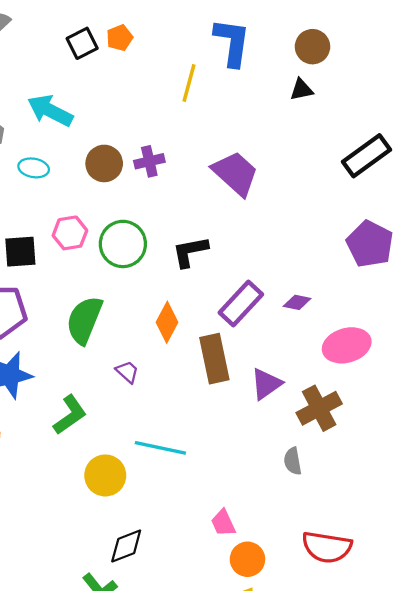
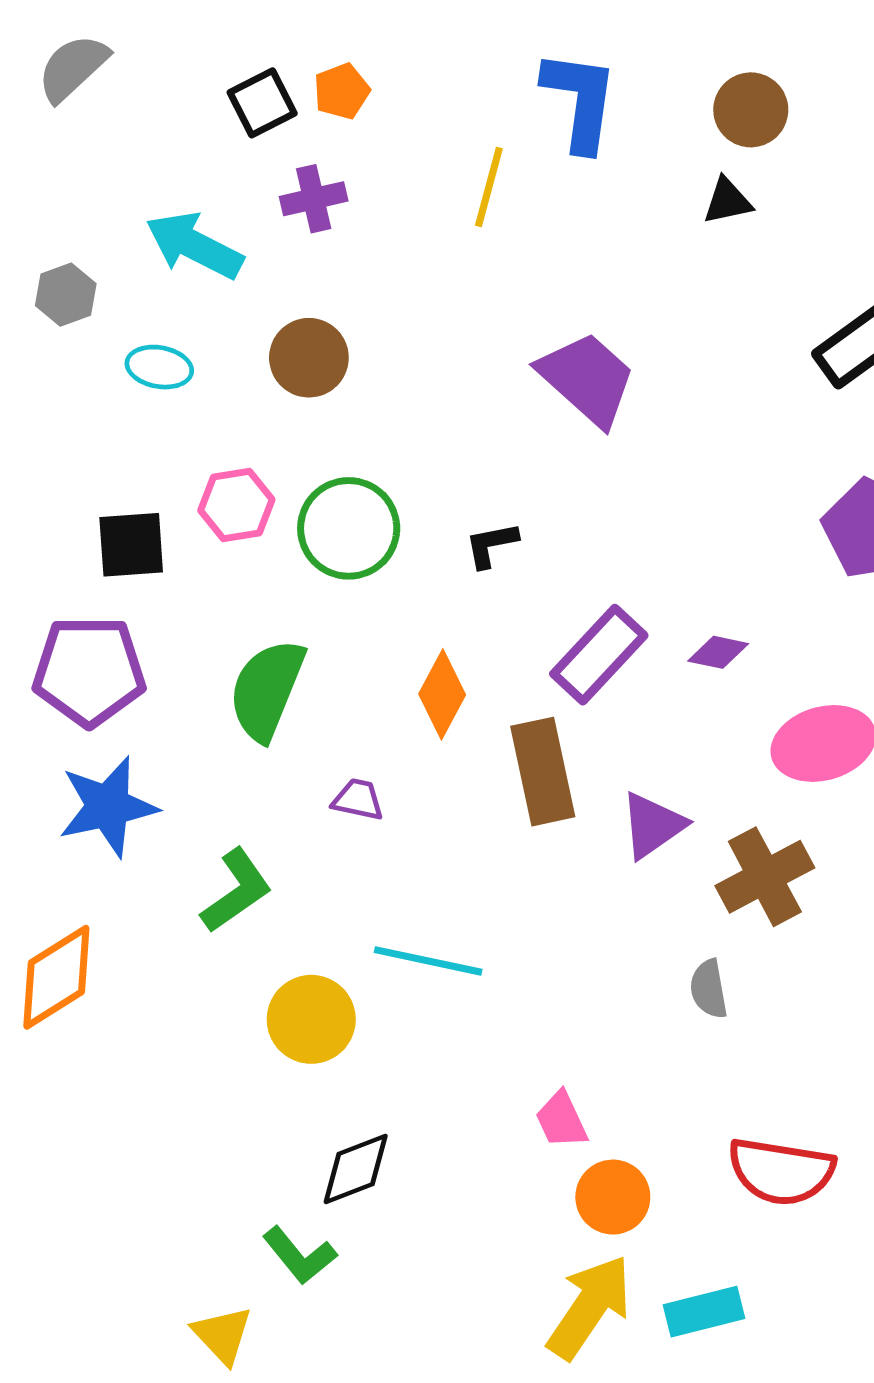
purple cross: (149, 161) -> (314, 199), moved
black L-shape: (190, 252) -> (491, 545), size x0.7
purple trapezoid: (127, 372) -> (358, 800), turned -30

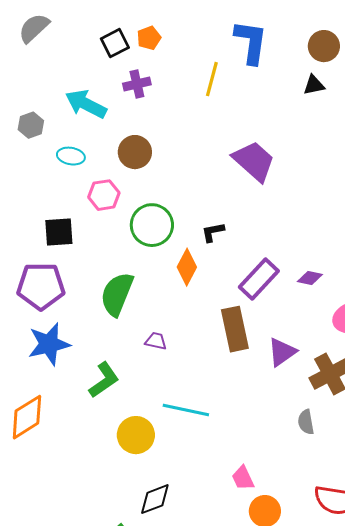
pink hexagon: (236, 505) -> (104, 195), moved
orange diamond: (442, 694) -> (187, 267), moved

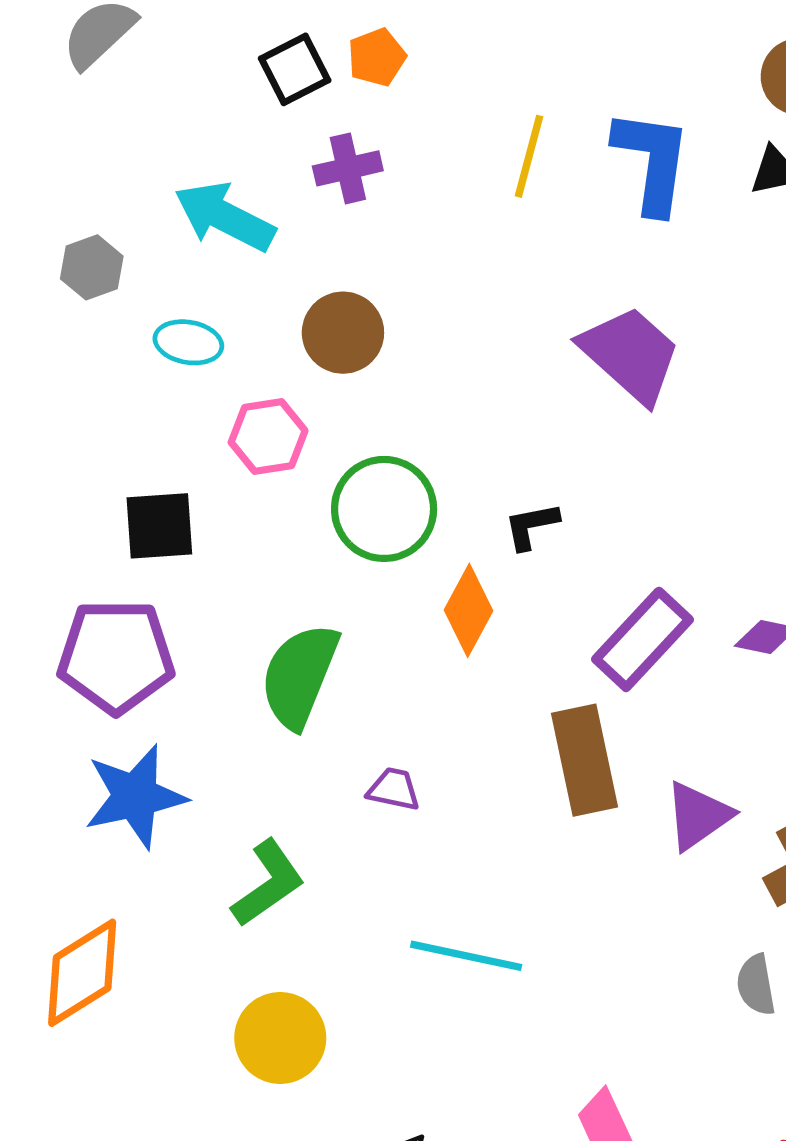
blue L-shape: (251, 42) -> (652, 161), moved
yellow circle: (136, 435) -> (280, 1038), moved

